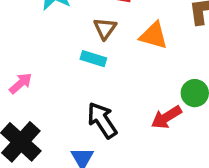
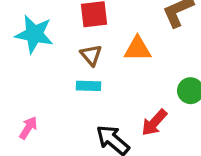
red arrow: (166, 117) -> (154, 123), moved

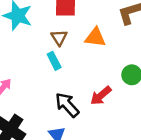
cyan rectangle: (88, 86) -> (54, 61), turned 54

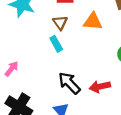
red arrow: (101, 96) -> (100, 87), moved, turned 30

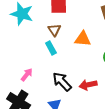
orange triangle: (93, 21) -> (83, 39), moved
pink arrow: (12, 69) -> (27, 75), moved

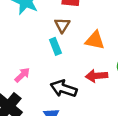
black arrow: (62, 82) -> (64, 89), turned -35
red arrow: (88, 85) -> (96, 76), moved

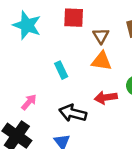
brown triangle: (62, 25) -> (101, 36), moved

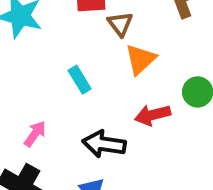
brown triangle: (101, 36) -> (120, 24), moved
orange triangle: (102, 61) -> (140, 59), turned -45

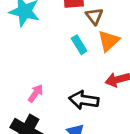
cyan rectangle: (80, 80) -> (79, 45), moved

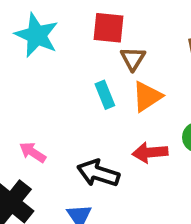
pink arrow: (36, 93) -> (33, 152), turned -102

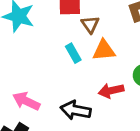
orange triangle: (147, 96) -> (104, 50), turned 35
pink arrow: (33, 152) -> (26, 101), size x1.4

